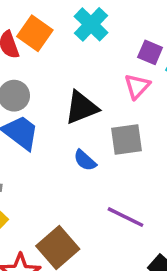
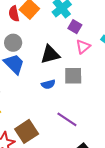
purple square: (150, 52) -> (75, 27), moved
blue semicircle: (85, 160) -> (48, 84), turned -64

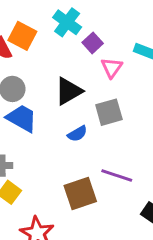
purple square: (75, 27) -> (93, 43), turned 32
brown square: (27, 131) -> (80, 193), moved, turned 30

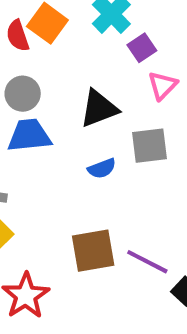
blue trapezoid: (22, 118) -> (29, 136), turned -44
purple line: (117, 175) -> (147, 262), moved

